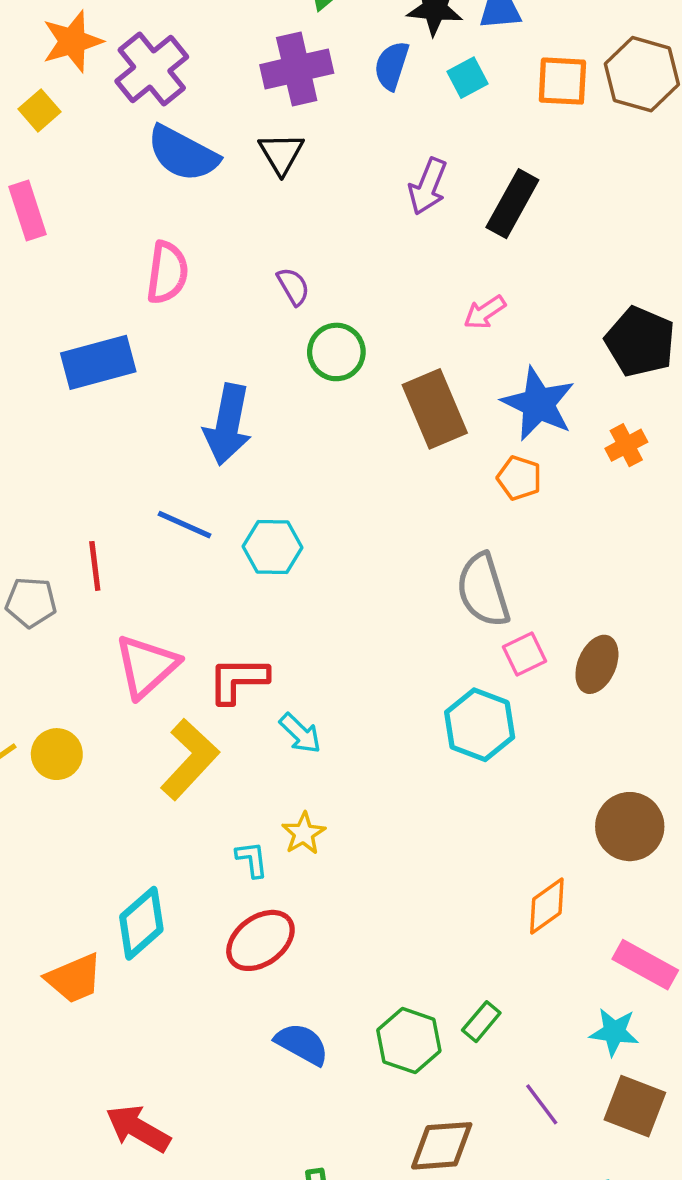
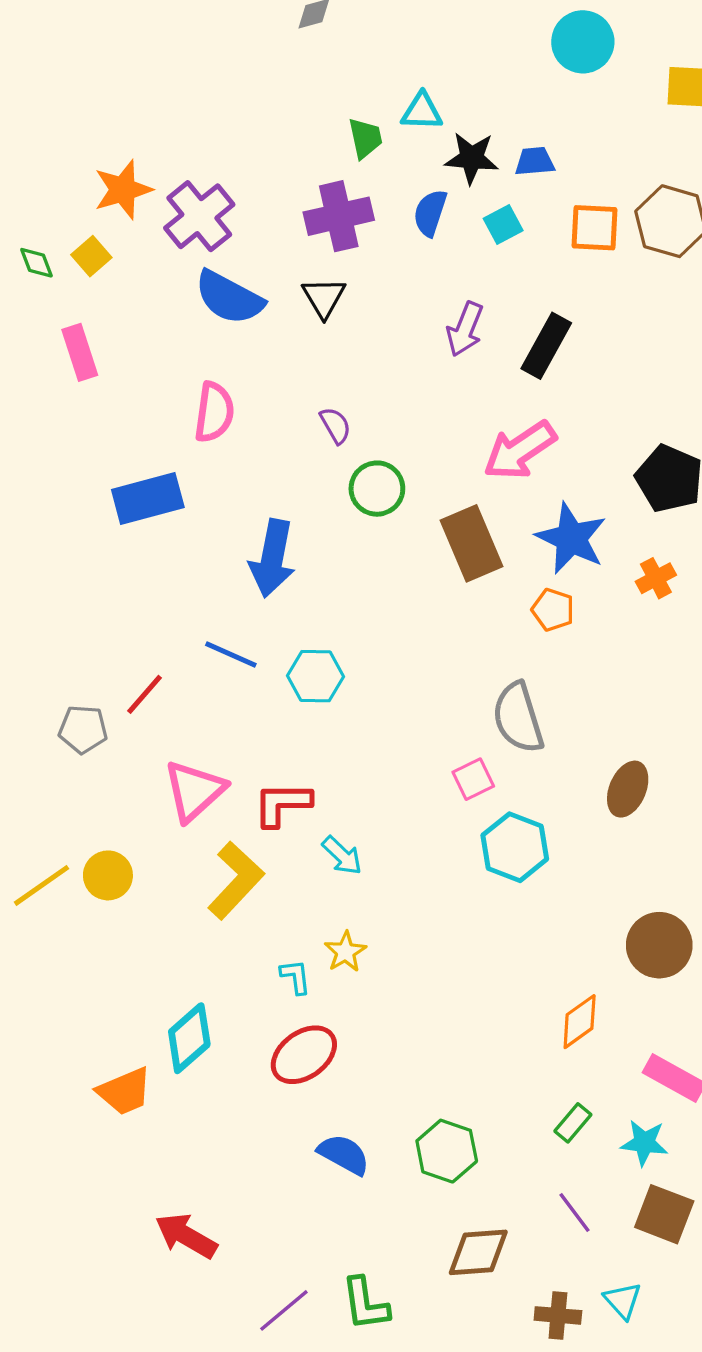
pink arrow: (485, 312) -> (520, 450), size x1.8
red line: (95, 566) -> (144, 694), turned 48
pink square: (524, 654) -> (473, 779), moved
green rectangle: (481, 1022) -> (573, 1123), moved

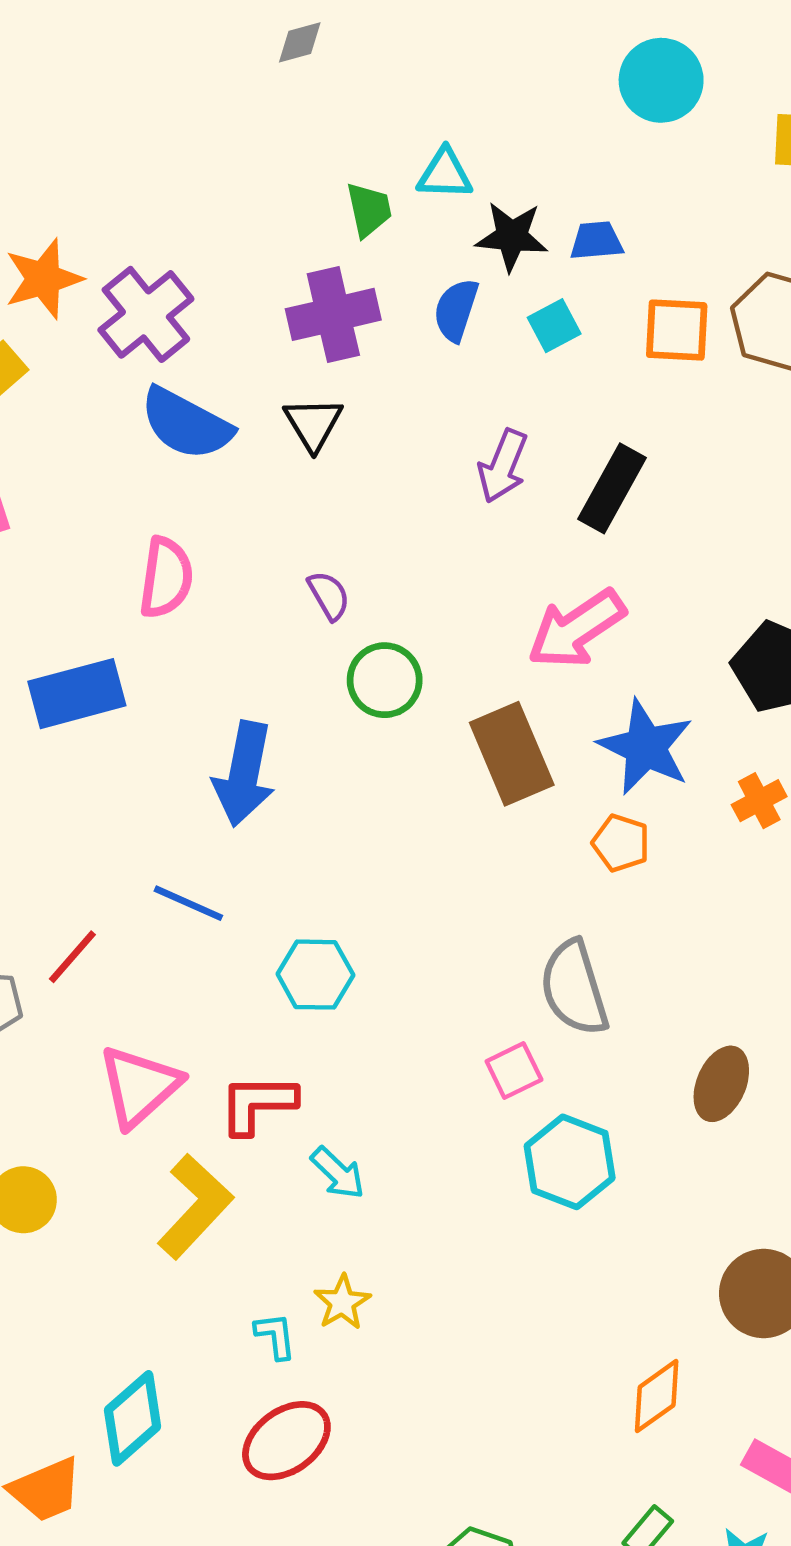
cyan hexagon: (315, 676) -> (315, 975), moved

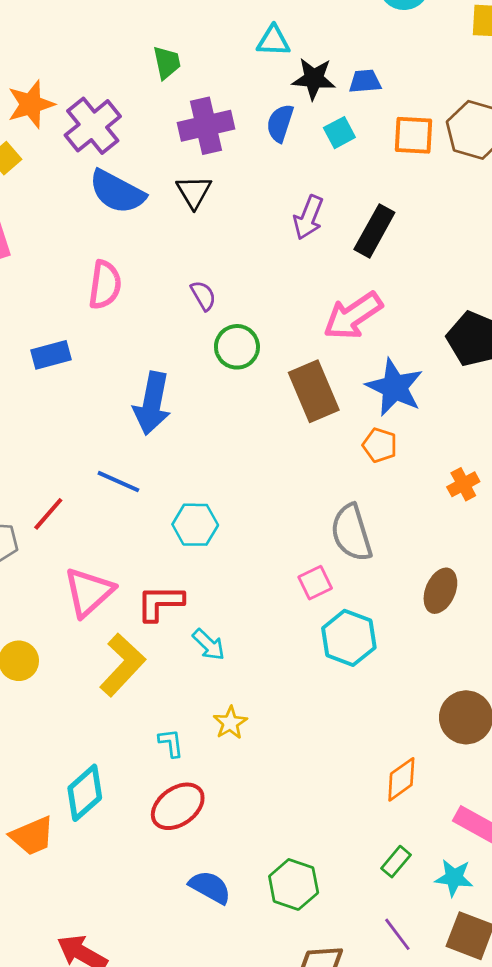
green trapezoid: (369, 210) -> (167, 62), moved
blue rectangle: (77, 694) -> (51, 355), size x0.7
orange cross: (759, 801) -> (463, 484), moved
yellow star: (342, 1302) -> (230, 723), moved

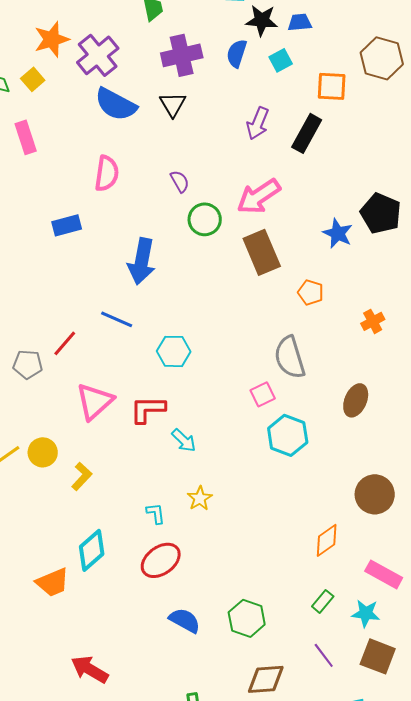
orange square: (413, 135) -> (332, 86), moved
pink arrow: (353, 316) -> (259, 196), moved
blue star: (395, 387) -> (338, 233), moved, size x0.7
yellow L-shape: (122, 665) -> (82, 476), moved, size x0.6

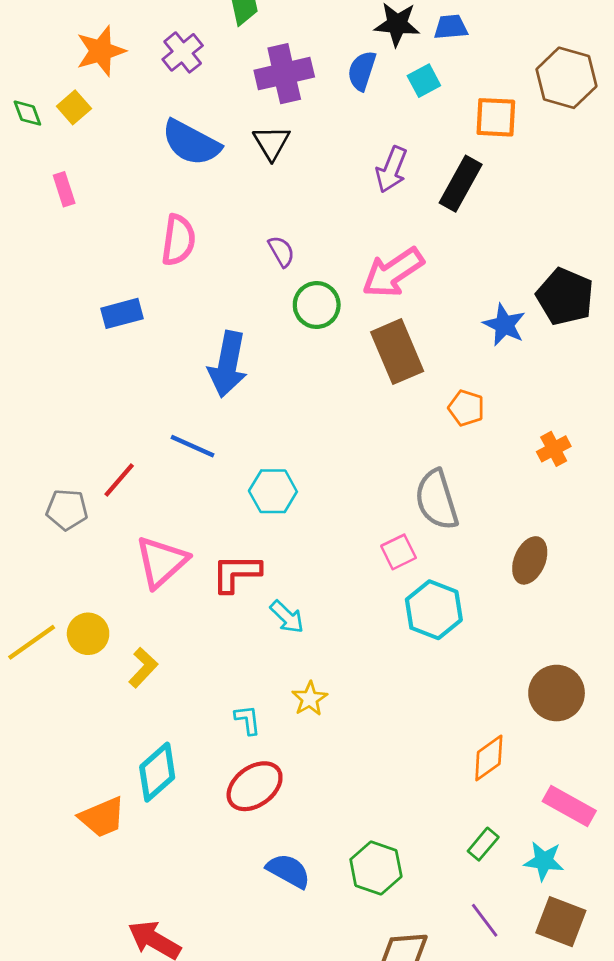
purple cross: (98, 55) -> (183, 52), moved, size x0.7
pink rectangle: (26, 137) -> (64, 189), size x0.7

